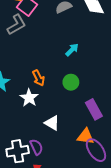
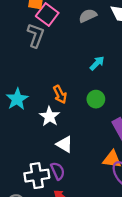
gray L-shape: (17, 25) -> (36, 35), turned -40
white triangle: (52, 123) -> (65, 144), moved

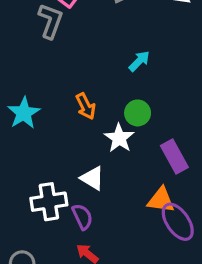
white star: (50, 116) -> (119, 138), moved
white cross: (37, 176) -> (49, 202), moved

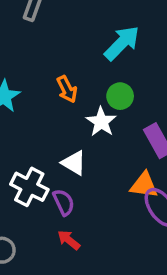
cyan arrow: (139, 61) -> (122, 43), size x1.6
white cross: (49, 202) -> (29, 187), turned 36

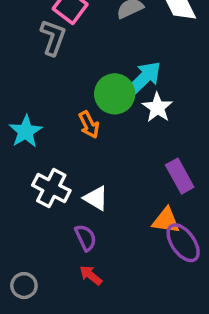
green circle: (120, 96) -> (115, 94), moved, size x1.5
white star: (101, 122) -> (157, 108), moved
white cross: (29, 187) -> (51, 188), moved

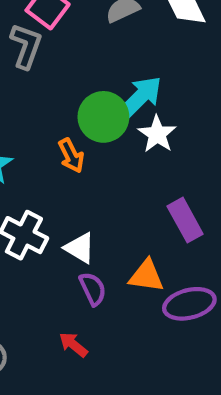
orange triangle: (166, 221) -> (146, 276), moved
purple semicircle: (86, 238) -> (93, 289), moved
purple ellipse: (183, 243) -> (189, 304), turned -69

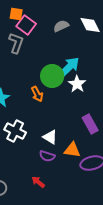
white triangle: (80, 248) -> (50, 137), moved
purple semicircle: (93, 289) -> (47, 156), turned 133

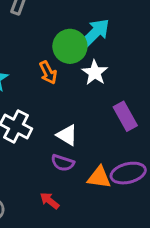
white star: (77, 84) -> (95, 73), moved
orange triangle: (72, 150) -> (99, 177), moved

